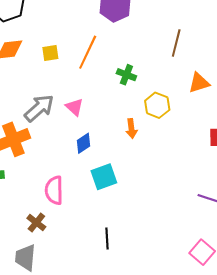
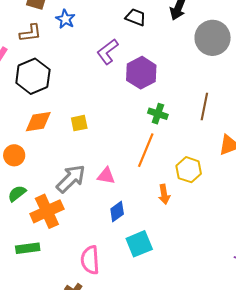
orange line: (88, 52) -> (146, 150), moved
green cross: (126, 75) -> (158, 114), moved
pink triangle: (74, 107) -> (106, 176), turned -30

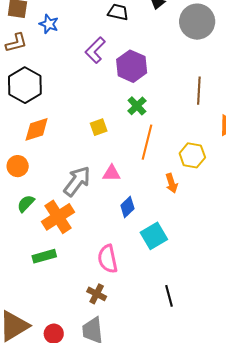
green cross: (158, 114) -> (137, 106), moved, turned 36
yellow square: (79, 123) -> (99, 127), moved

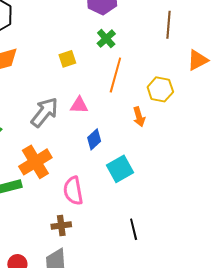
orange cross: (58, 217) -> (35, 162), moved
brown cross: (97, 294) -> (61, 226), turned -36

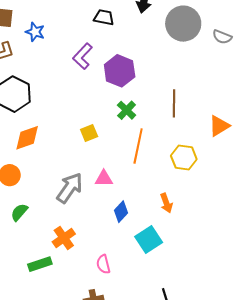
brown line: (169, 25) -> (174, 103), moved
orange arrow: (139, 117) -> (166, 203), moved
orange cross: (35, 162) -> (64, 238), size x0.7
pink semicircle: (73, 191) -> (103, 264), size x0.7

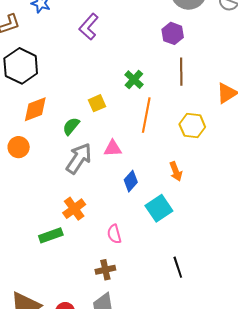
purple hexagon: (120, 71) -> (173, 33), moved, size x0.7
green semicircle: (19, 212) -> (71, 126), moved

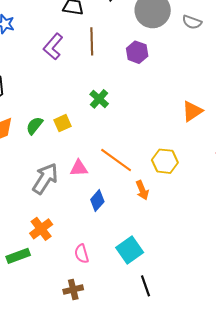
brown line: (181, 72) -> (92, 41), moved
orange line: (146, 115) -> (116, 160), moved, turned -64
green semicircle: (71, 126) -> (35, 126), moved
yellow hexagon: (192, 126) -> (165, 161), moved
cyan square: (159, 208) -> (130, 250), moved

